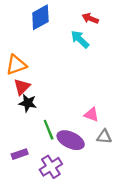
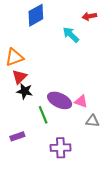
red arrow: (90, 18) -> (89, 16), moved, turned -32
purple ellipse: (71, 140) -> (60, 100), moved
purple cross: (51, 167) -> (61, 148), moved, turned 30

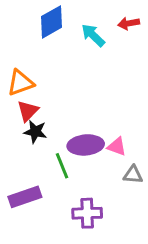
cyan arrow: (71, 35) -> (93, 35), moved
purple ellipse: (60, 100) -> (86, 145), turned -30
purple rectangle: (17, 136) -> (25, 197), size x1.5

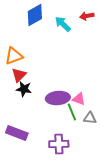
green line: (62, 166) -> (72, 112), moved
purple rectangle: (25, 197) -> (17, 133), turned 40

